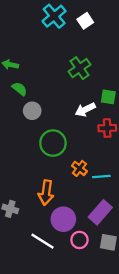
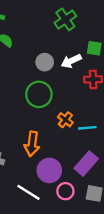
gray circle: (32, 111) -> (45, 62), moved

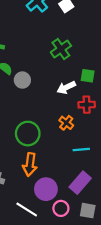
gray circle: (45, 62) -> (22, 80), moved
green circle: (39, 94) -> (28, 134), moved
orange cross: (65, 120) -> (66, 123), moved

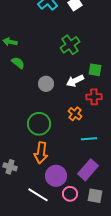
gray circle: (22, 80) -> (46, 84), moved

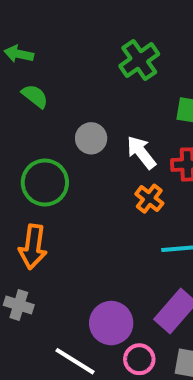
white arrow: (75, 81) -> (141, 152), moved, turned 78
green circle: (39, 124) -> (45, 182), moved
orange arrow: (41, 153) -> (33, 247), moved

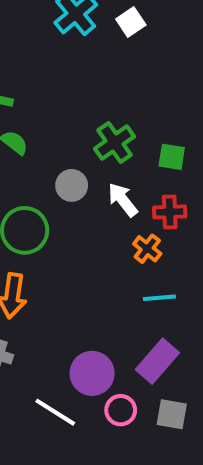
green cross: (139, 60) -> (115, 143), moved
orange cross: (149, 199) -> (147, 249), moved

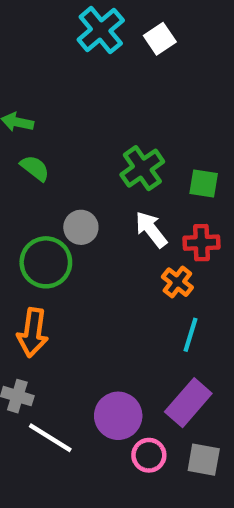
gray circle: (72, 185) -> (81, 227), moved
cyan line: (159, 298) -> (191, 335), turned -68
white line: (55, 412) -> (50, 438), moved

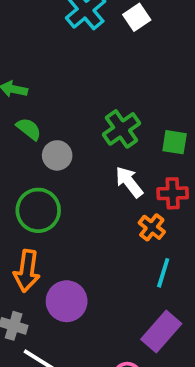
gray circle: (81, 227) -> (57, 155), moved
purple circle: (118, 416) -> (67, 301), moved

